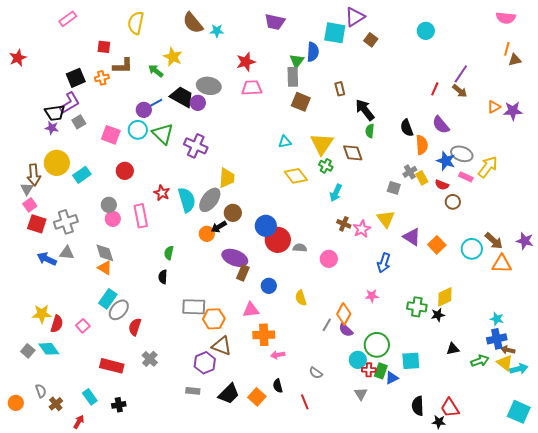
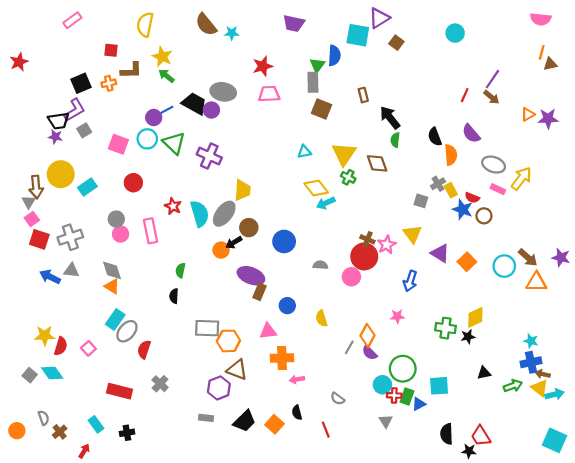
yellow star: (173, 57) -> (162, 57), moved
blue star: (446, 161) -> (463, 209), moved
cyan arrow: (336, 193) -> (326, 203), moved, turned 42
red circle: (278, 240) -> (364, 256), moved

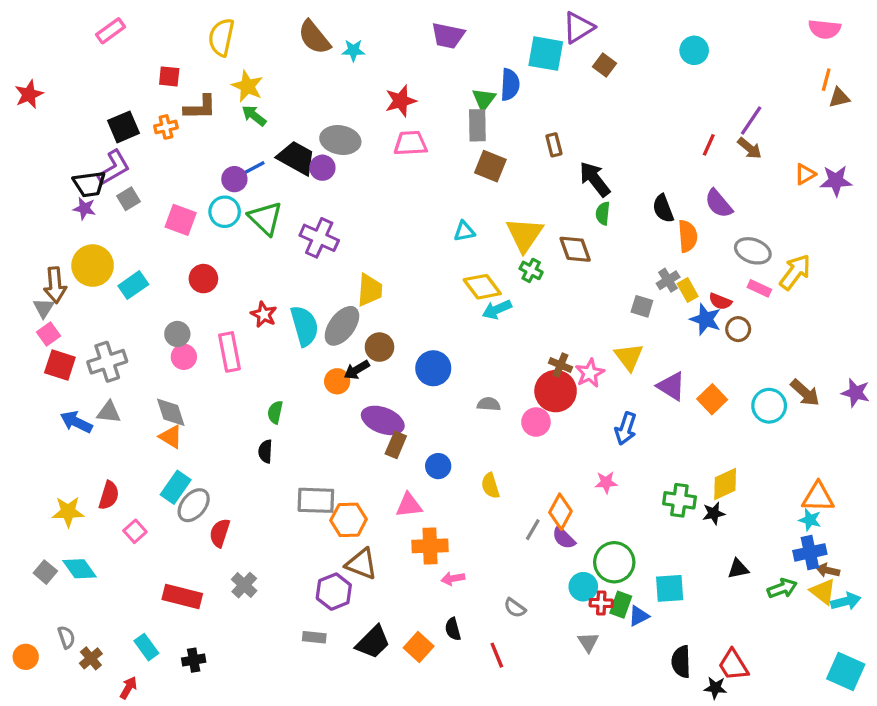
orange triangle: (536, 282) -> (818, 497), moved
red semicircle: (61, 346) -> (109, 495), moved

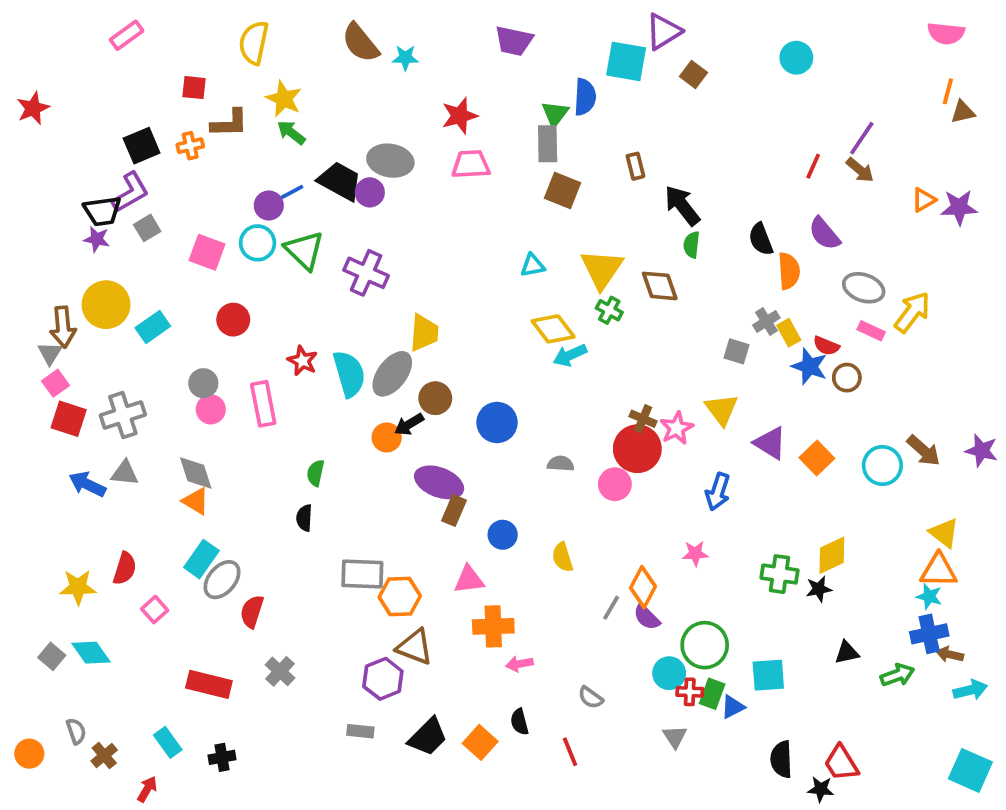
yellow triangle: (823, 592) -> (944, 533), moved

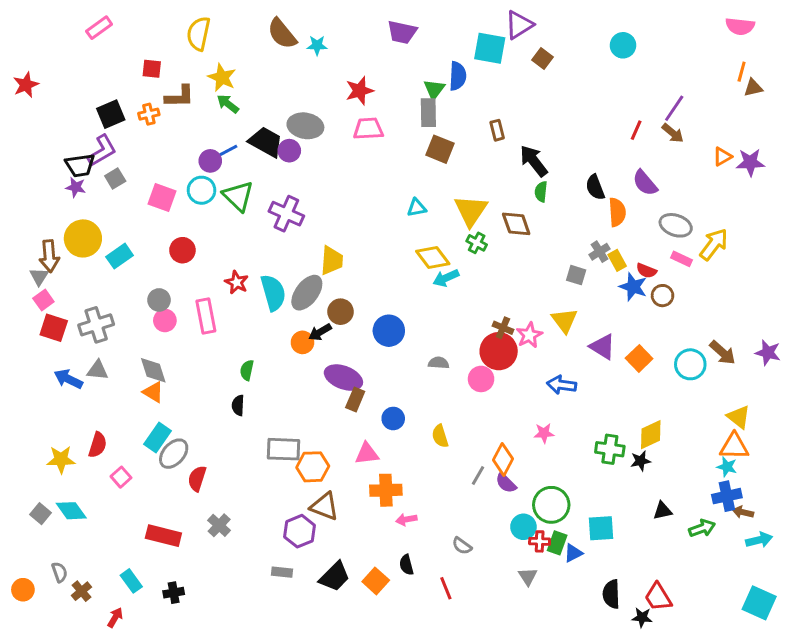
blue arrow: (718, 492) -> (562, 385), turned 80

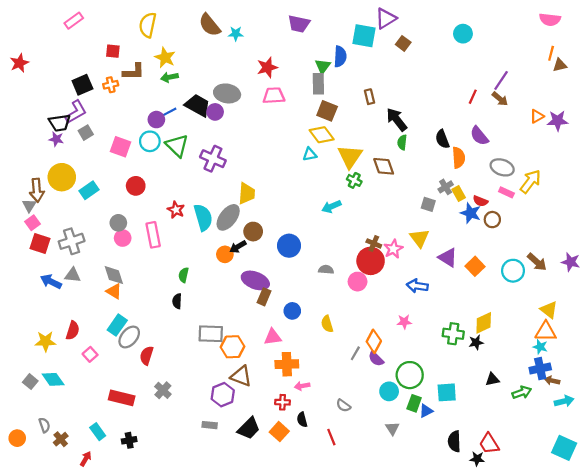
green arrow: (228, 104) -> (169, 77), turned -49
yellow diamond: (433, 258) -> (322, 135), moved
red cross: (540, 541) -> (282, 402), moved

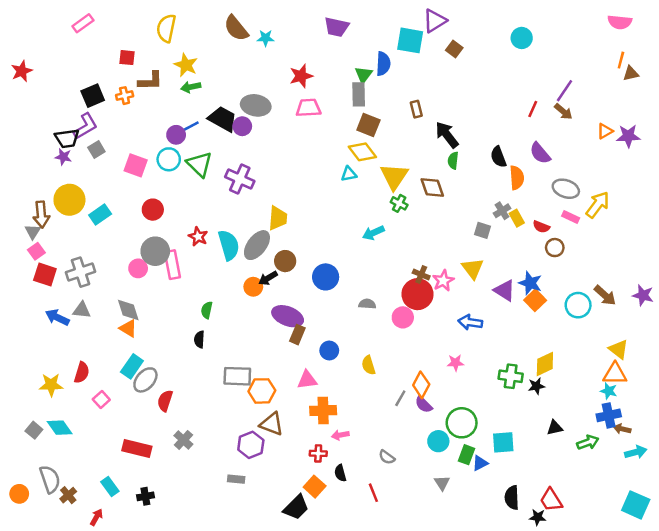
blue star: (471, 213) -> (530, 283), moved
gray circle: (118, 223) -> (155, 251), moved, size x1.5
gray semicircle: (44, 425) -> (50, 479), size x1.6
black trapezoid: (249, 428) -> (296, 507), moved

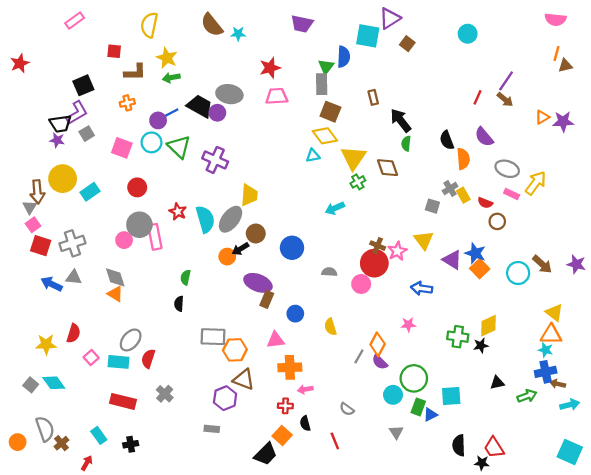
orange cross: (125, 96) -> (127, 103), moved
green cross: (399, 203) -> (358, 182), turned 32
cyan rectangle: (132, 366) -> (119, 362), moved, turned 60

